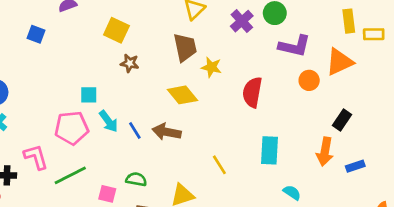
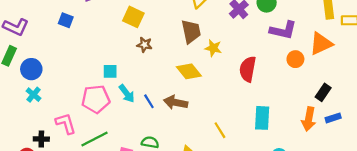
blue rectangle: (355, 166) -> (333, 118), moved

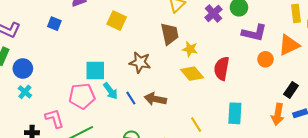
brown star: (145, 45) -> (140, 62), moved, size x1.5
cyan square: (110, 71) -> (95, 71), size x1.5
yellow diamond: (189, 71) -> (192, 74), moved

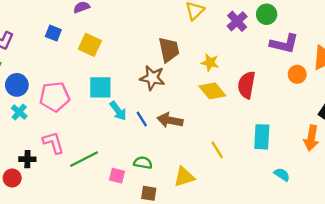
yellow square: (117, 21) -> (90, 45), moved
brown trapezoid: (170, 34) -> (169, 50), moved
pink pentagon: (82, 96) -> (55, 97), moved

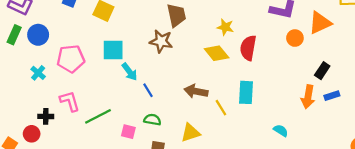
yellow star: (210, 63) -> (225, 27), moved
blue circle: (17, 85) -> (38, 35), moved
blue line: (142, 119) -> (148, 90), moved
brown arrow: (170, 120) -> (196, 91), moved
cyan rectangle: (262, 137) -> (246, 92), moved

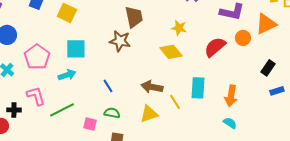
red semicircle: (248, 48) -> (215, 47), moved, turned 40
pink pentagon: (71, 59) -> (37, 57), turned -30
cyan arrow: (130, 72) -> (67, 75), moved, turned -72
orange arrow: (308, 97) -> (231, 96), moved
yellow triangle: (190, 133) -> (149, 114), moved

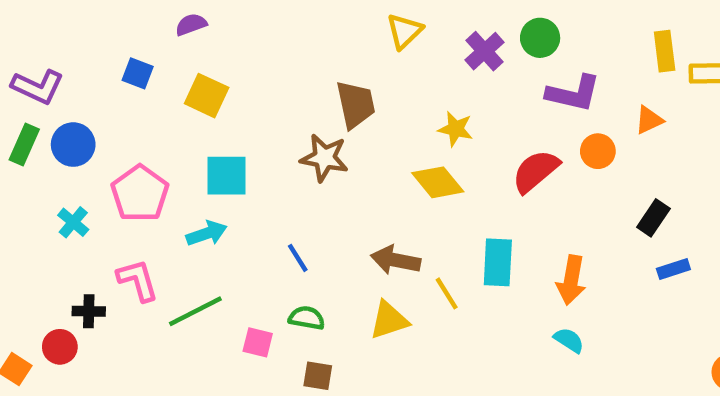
orange triangle: (266, 24) -> (649, 120), size x0.6

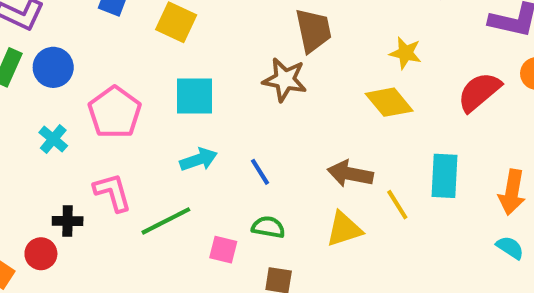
cyan arrow: (207, 233) -> (199, 160), moved

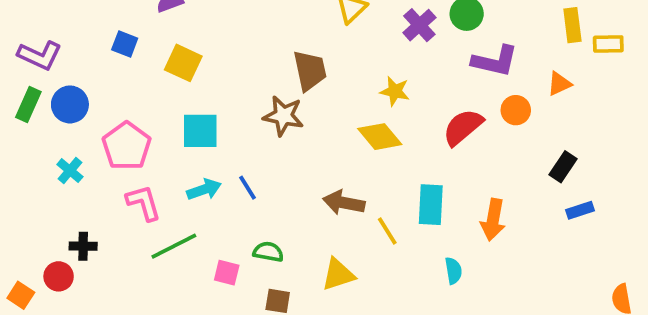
blue line: (260, 172) -> (247, 188), moved
pink L-shape: (113, 192) -> (144, 203), moved
yellow triangle: (344, 229) -> (338, 274), moved
cyan semicircle: (510, 248) -> (453, 271), moved, turned 48

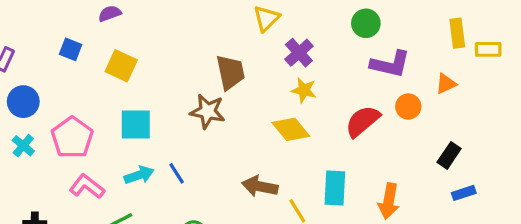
purple cross: (419, 25) -> (299, 53), moved
cyan cross: (70, 171) -> (23, 146), moved
pink L-shape: (144, 203) -> (87, 186), turned -36

